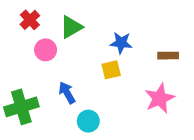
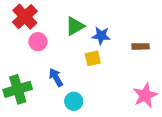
red cross: (30, 20) -> (25, 17), size x1.5
green triangle: (71, 27) -> (75, 26), moved
pink star: (160, 98) -> (145, 95), moved

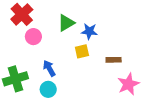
brown rectangle: (140, 46) -> (114, 60), moved
cyan circle: (74, 101) -> (48, 89), moved

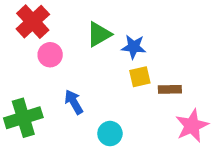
yellow square: (82, 51) -> (140, 77), moved
cyan circle: (48, 89) -> (110, 134), moved

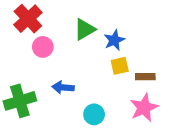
blue star: (134, 47) -> (114, 40), turned -30
blue arrow: (74, 102) -> (63, 87), turned -55
pink star: (192, 126) -> (144, 108), moved

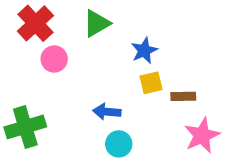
green triangle: (85, 29) -> (97, 23), moved
blue arrow: (63, 87) -> (107, 112), moved
pink star: (144, 108) -> (202, 135), moved

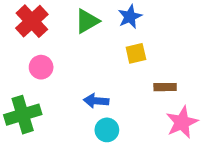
blue star: (144, 51) -> (130, 17), moved
pink circle: (54, 59) -> (41, 67), moved
yellow square: (151, 83) -> (136, 53), moved

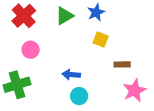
yellow square: (136, 53) -> (101, 40), turned 35

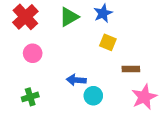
green cross: (17, 85) -> (30, 97), moved, size x0.6
cyan circle: (79, 96) -> (93, 96), moved

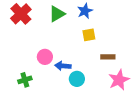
yellow square: (108, 42) -> (89, 35), turned -32
pink circle: (33, 53) -> (45, 57), moved

